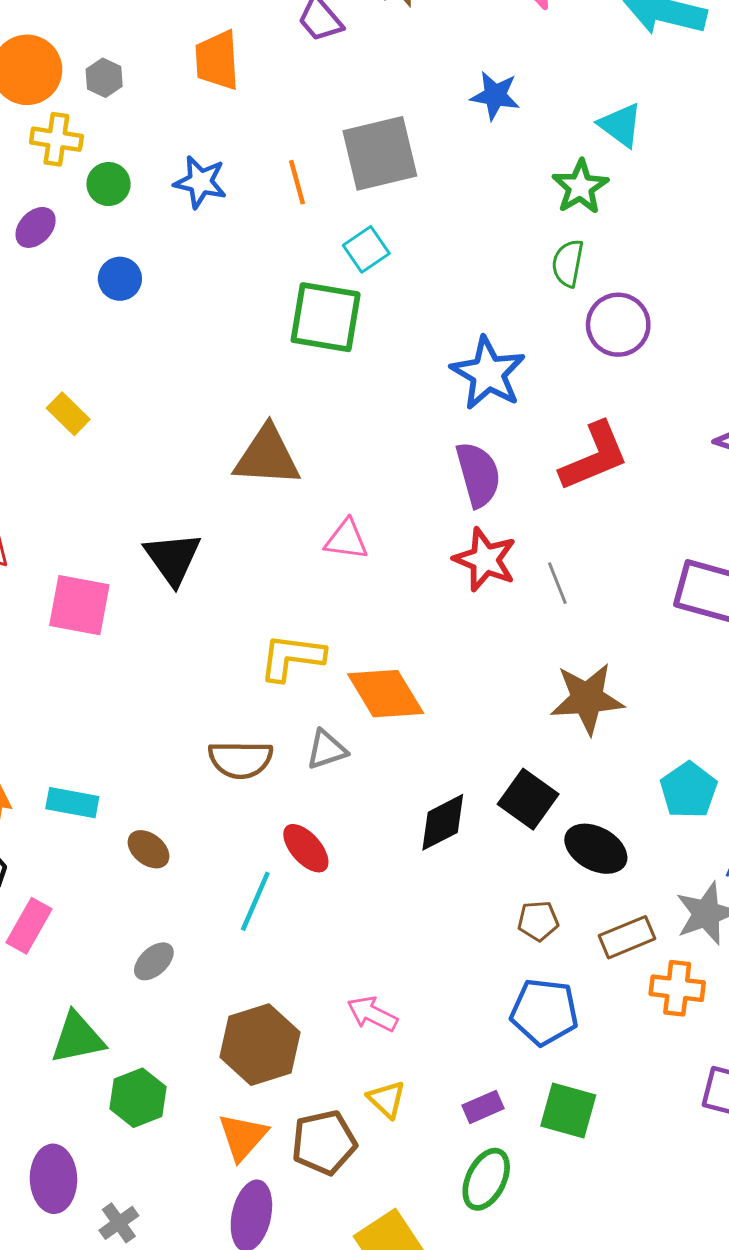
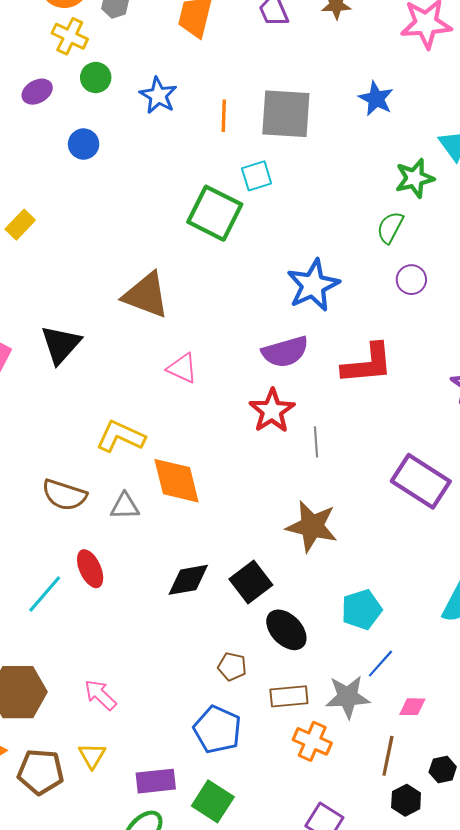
purple circle: (618, 325) -> (411, 280), size x0.7
yellow rectangle: (68, 414) -> (20, 225), turned 72
purple semicircle: (478, 474) -> (285, 352), turned 72
purple rectangle: (483, 1107) -> (156, 781), size x1.4

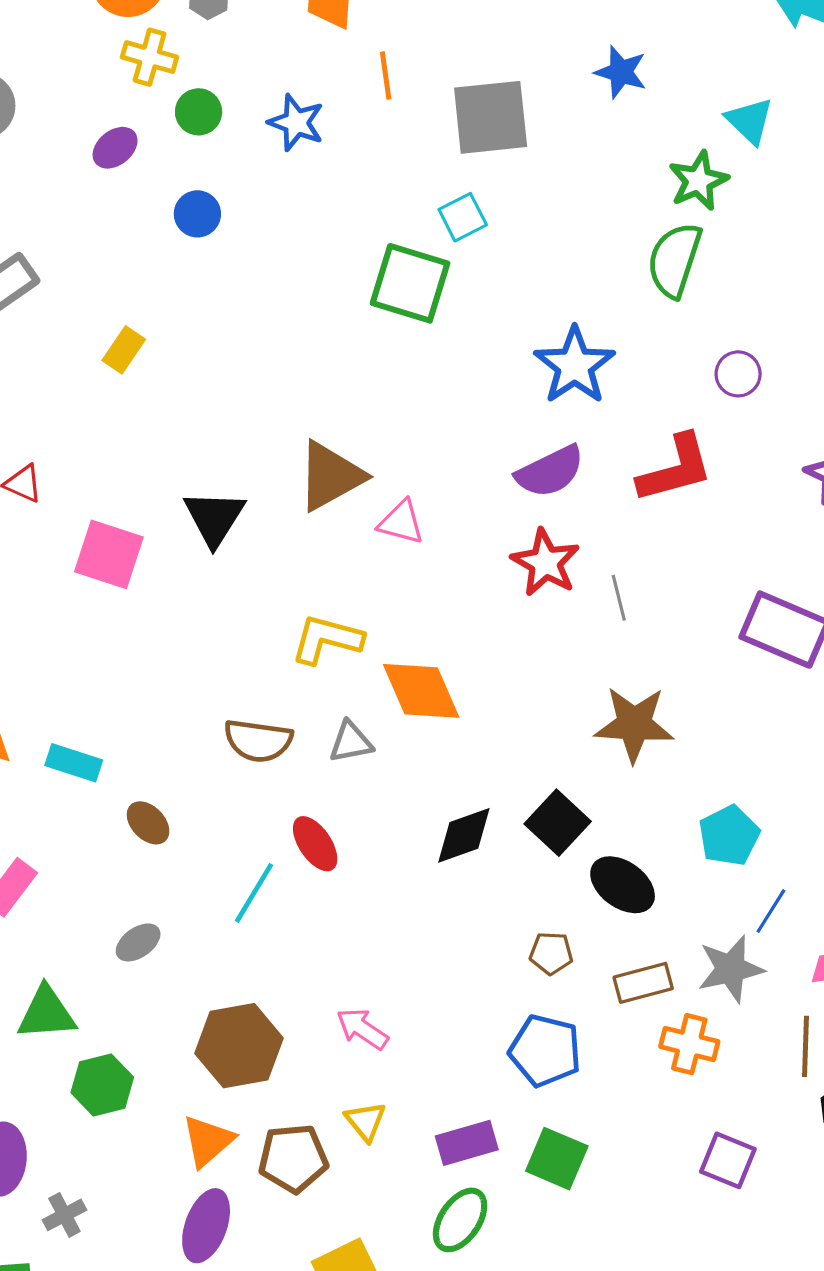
orange line: (224, 116) -> (386, 76), moved
green semicircle: (390, 227) -> (674, 260), size x1.5
purple circle: (411, 280) -> (738, 374), moved
brown triangle: (146, 295) -> (331, 476), moved, turned -40

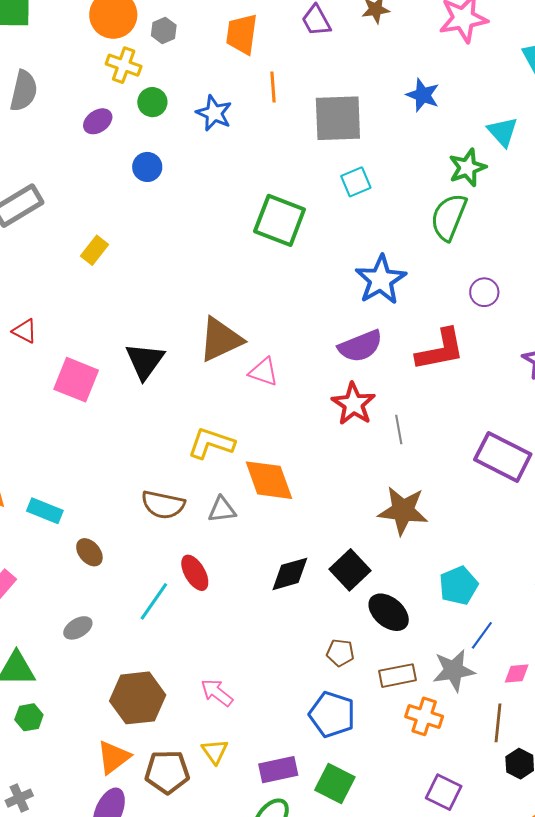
cyan square: (463, 217) -> (356, 182), moved
green hexagon: (102, 1085) -> (29, 717), moved, size x0.7

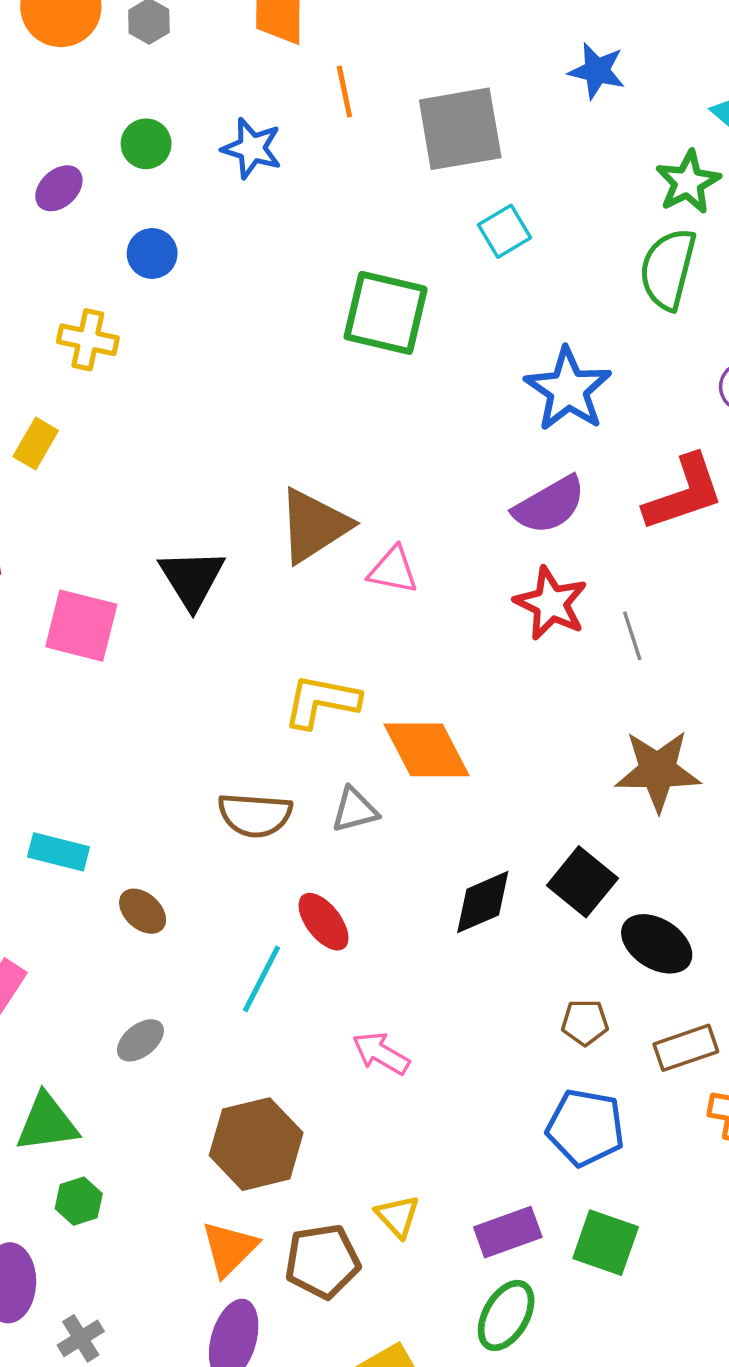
yellow cross: (124, 65) -> (88, 340), moved
yellow rectangle: (94, 250) -> (36, 444), moved
pink arrow: (217, 693) -> (381, 1053), moved

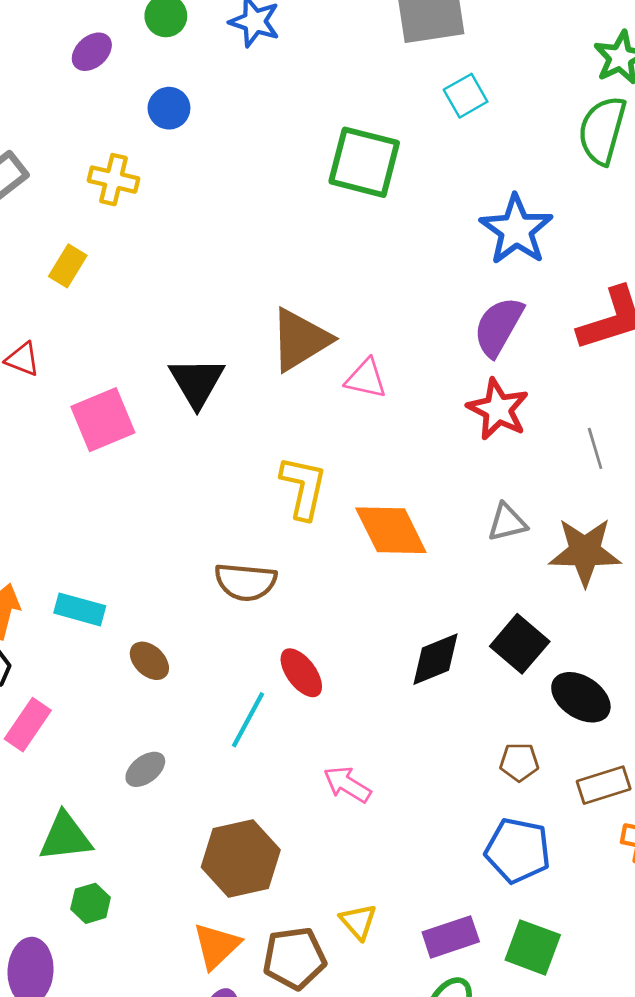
purple semicircle: (549, 505) -> (498, 327), turned 148
pink square: (81, 626) -> (103, 420), turned -38
gray line: (632, 636) -> (595, 448), moved
yellow L-shape: (321, 701) -> (303, 487), turned 90
gray triangle: (355, 810) -> (507, 522), moved

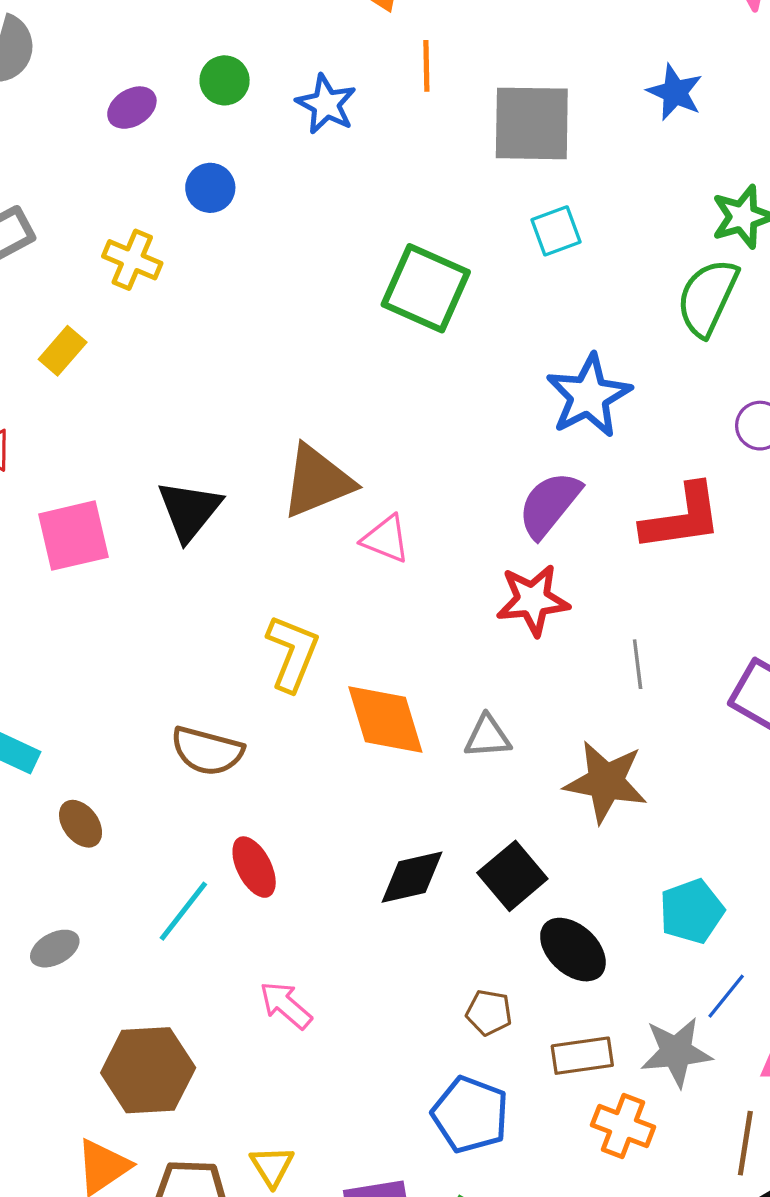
red star: (498, 409) -> (533, 600), turned 30
gray triangle: (507, 522) -> (488, 737), moved

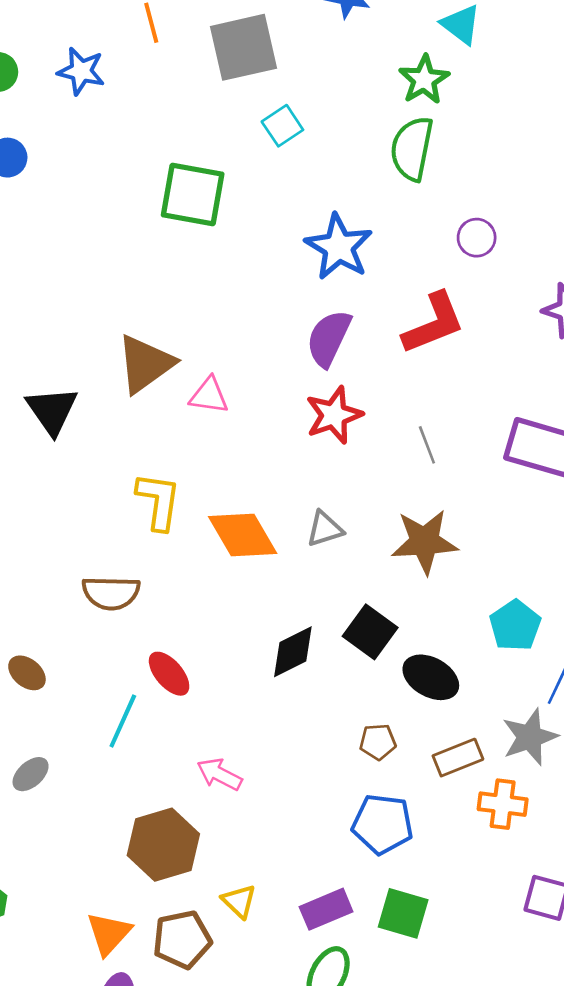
brown hexagon: (148, 1070) -> (163, 845), moved

